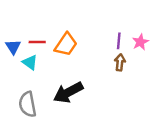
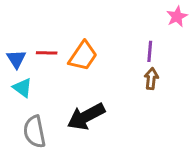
pink star: (140, 42) -> (177, 16), moved
cyan triangle: (30, 62) -> (22, 88), moved

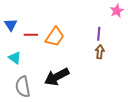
blue triangle: (16, 59) -> (11, 25), moved

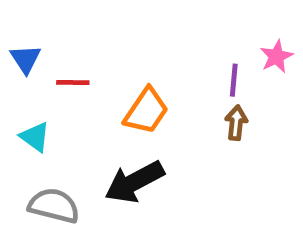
pink star: (117, 11) -> (276, 56), moved
orange trapezoid: (55, 37) -> (146, 111), moved
gray semicircle: (23, 87) -> (54, 206), turned 115

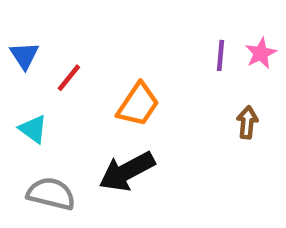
purple line: (234, 80) -> (221, 55), moved
red line: (73, 83) -> (69, 78), turned -52
brown arrow: (236, 123) -> (247, 122), moved

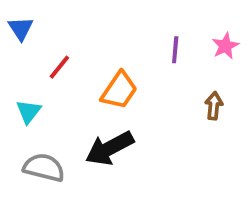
blue triangle: (24, 55) -> (21, 29), moved
purple line: (221, 55) -> (175, 50), moved
cyan triangle: (33, 129) -> (28, 112), turned 32

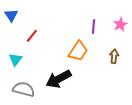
orange trapezoid: (119, 90) -> (78, 51), moved

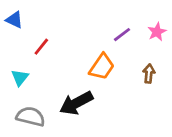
blue triangle: (11, 15) -> (14, 20), turned -32
purple line: (94, 27) -> (122, 35), turned 48

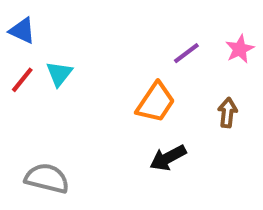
red line: (41, 47) -> (22, 80), moved
cyan triangle: (20, 78) -> (59, 74), moved
black arrow: (76, 103) -> (168, 158), moved, size x0.7

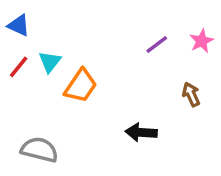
orange trapezoid: (156, 102) -> (81, 86), moved
brown arrow: (227, 113) -> (191, 94), turned -30
black arrow: (168, 158) -> (141, 132), turned 32

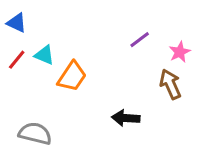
pink star: (202, 41) -> (180, 52), moved
cyan triangle: (50, 62) -> (44, 55), turned -45
brown arrow: (191, 94) -> (170, 84), size x1.4

